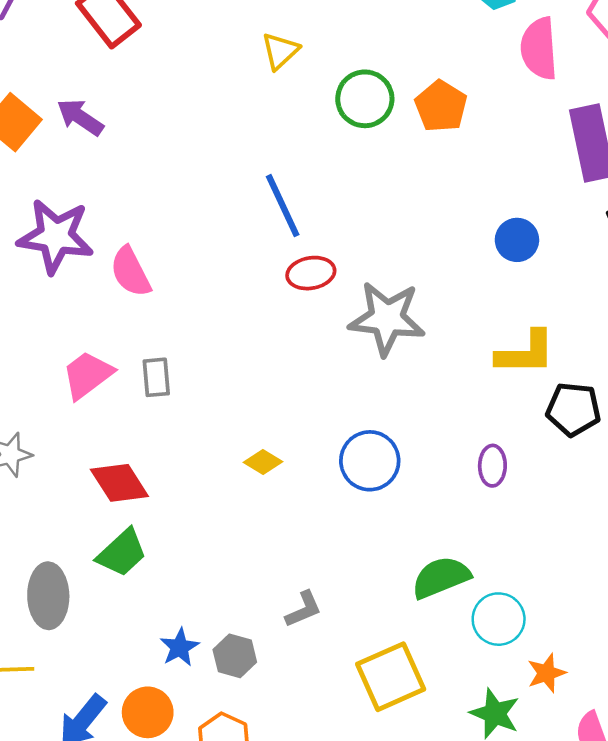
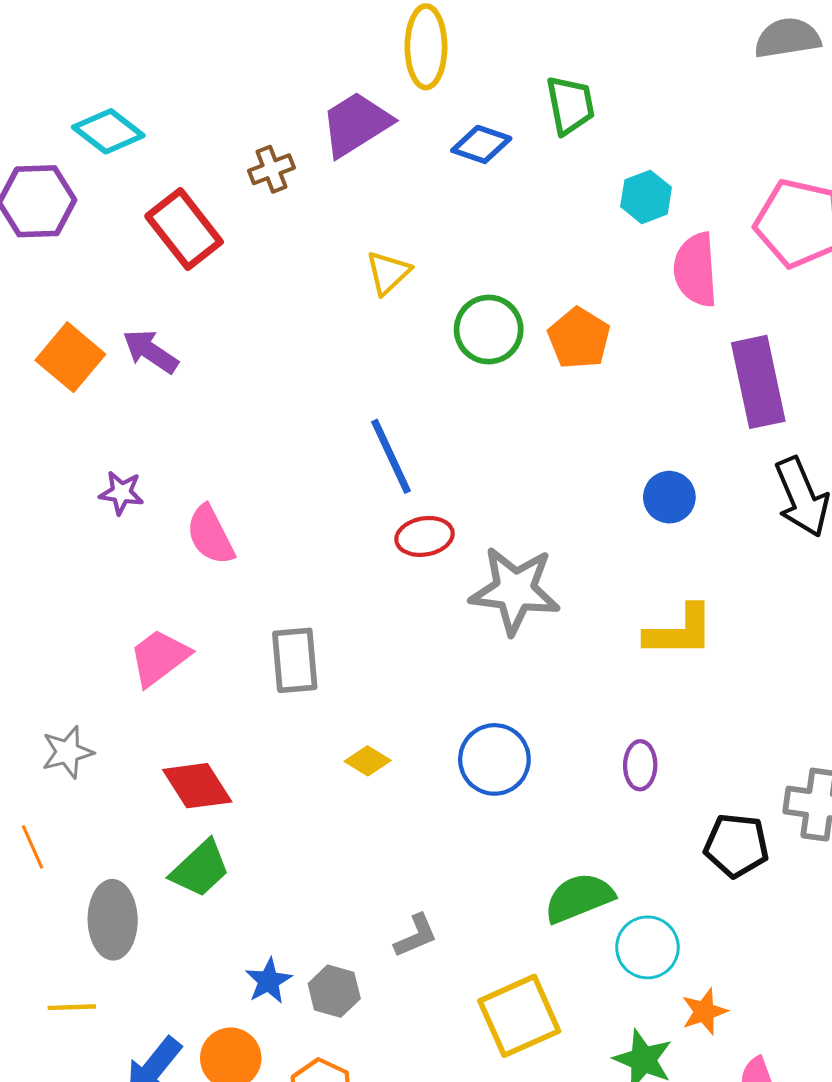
purple star: (56, 236) -> (121, 493), size x0.5
gray rectangle: (156, 377) -> (295, 660), moved, size x1.4
black pentagon: (573, 409) -> (736, 845), moved

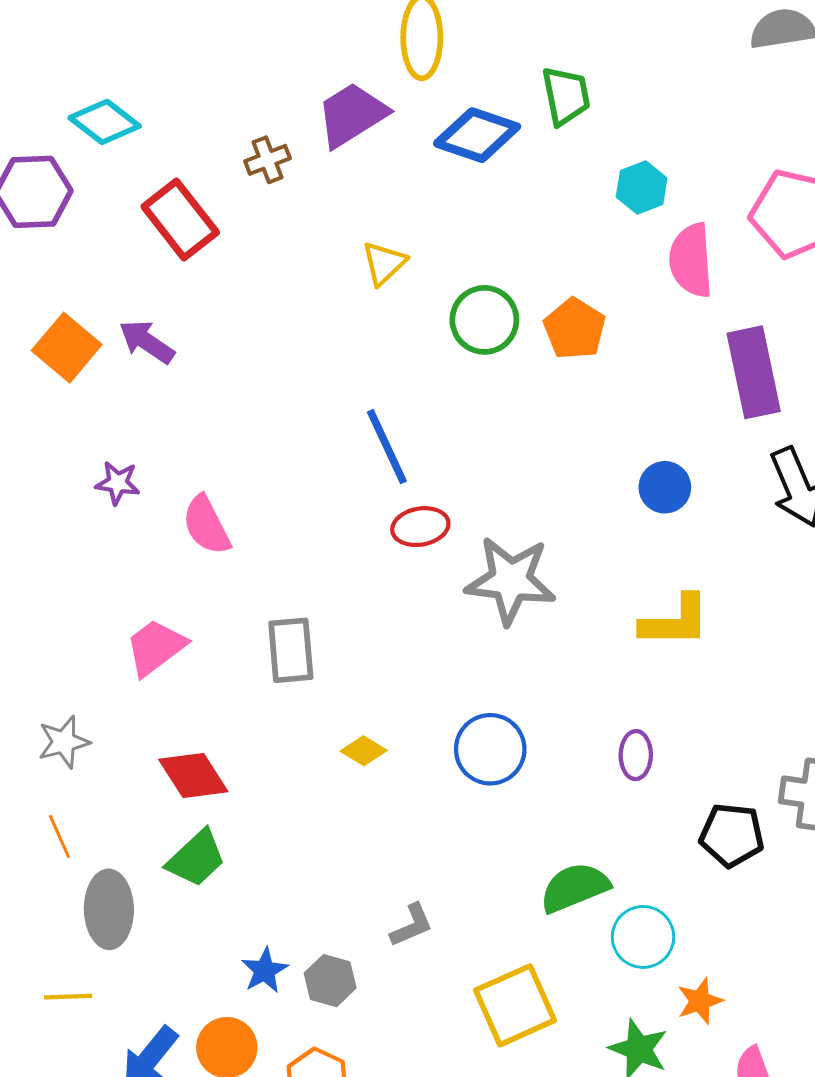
blue diamond: (481, 144) -> (477, 135), size x1.4
orange line: (32, 847) -> (59, 837), moved

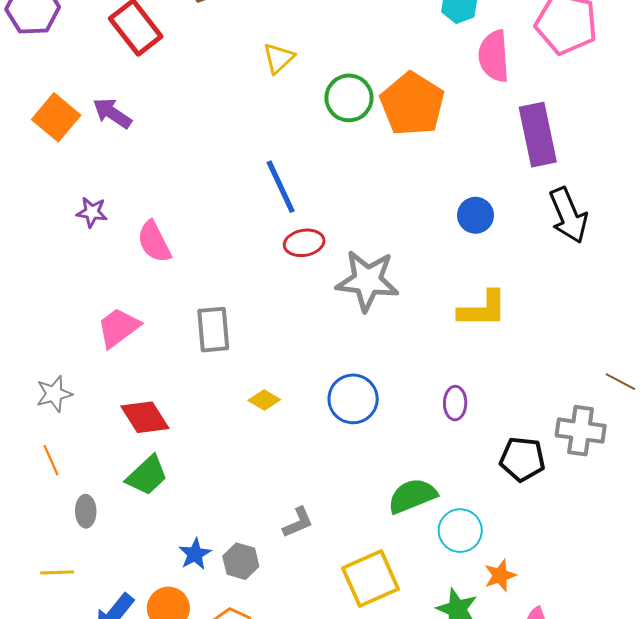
orange pentagon: (575, 329) -> (412, 104), size x1.5
gray ellipse: (109, 909) -> (86, 511), size x0.6

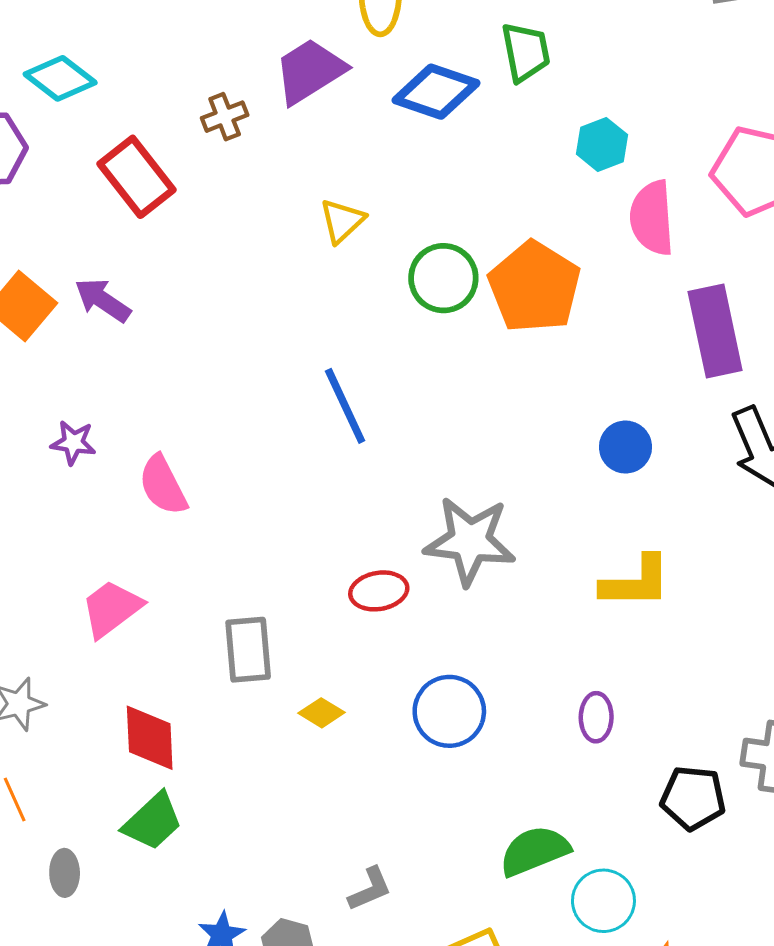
red ellipse: (304, 243) -> (379, 591), moved
gray rectangle: (213, 330) -> (248, 650), moved
red diamond: (145, 417) -> (150, 738), turned 30

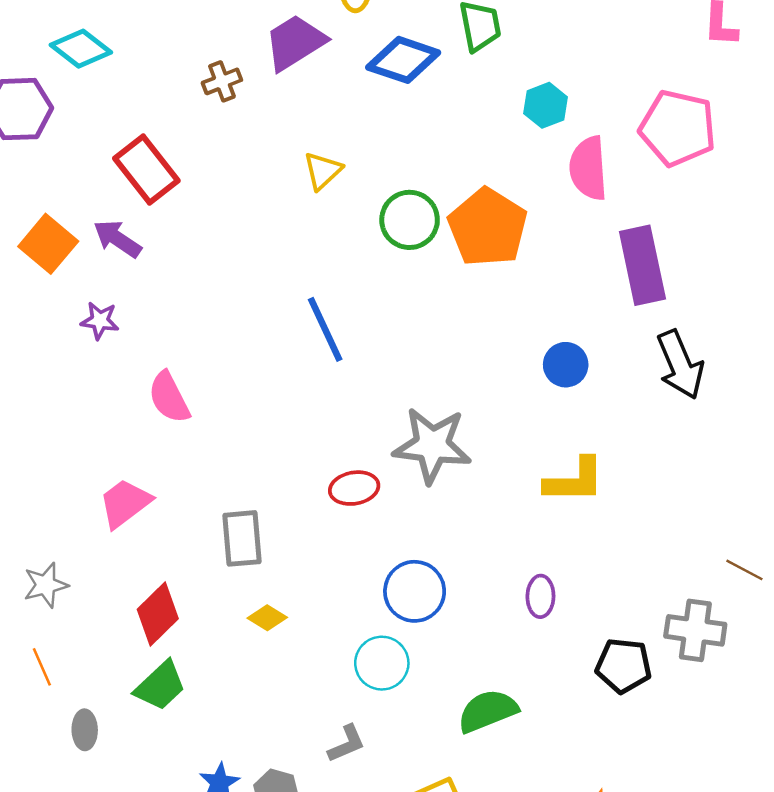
red rectangle: (136, 177) -> (146, 170), moved
purple star: (73, 443) -> (100, 321), moved
yellow diamond: (322, 713) -> (267, 618), moved
red diamond: (150, 738) -> (158, 614), turned 48
cyan circle: (603, 901) -> (382, 663), moved

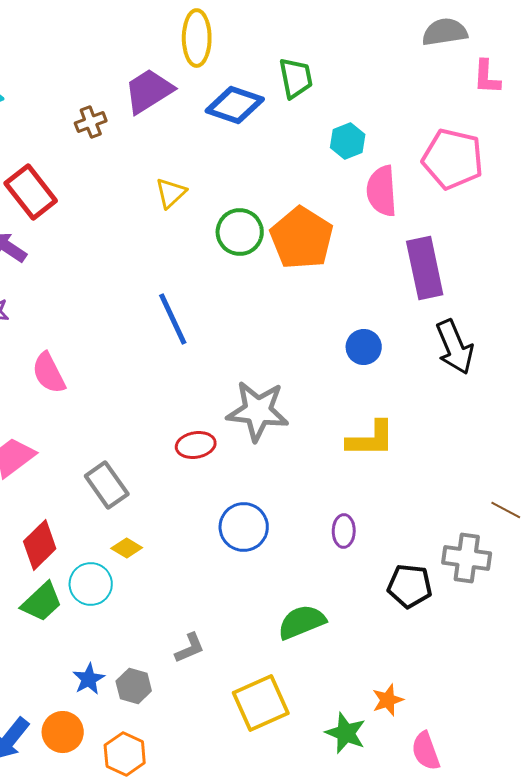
gray rectangle: (242, 538) -> (107, 485), turned -30
cyan circle: (382, 663) -> (91, 584), moved

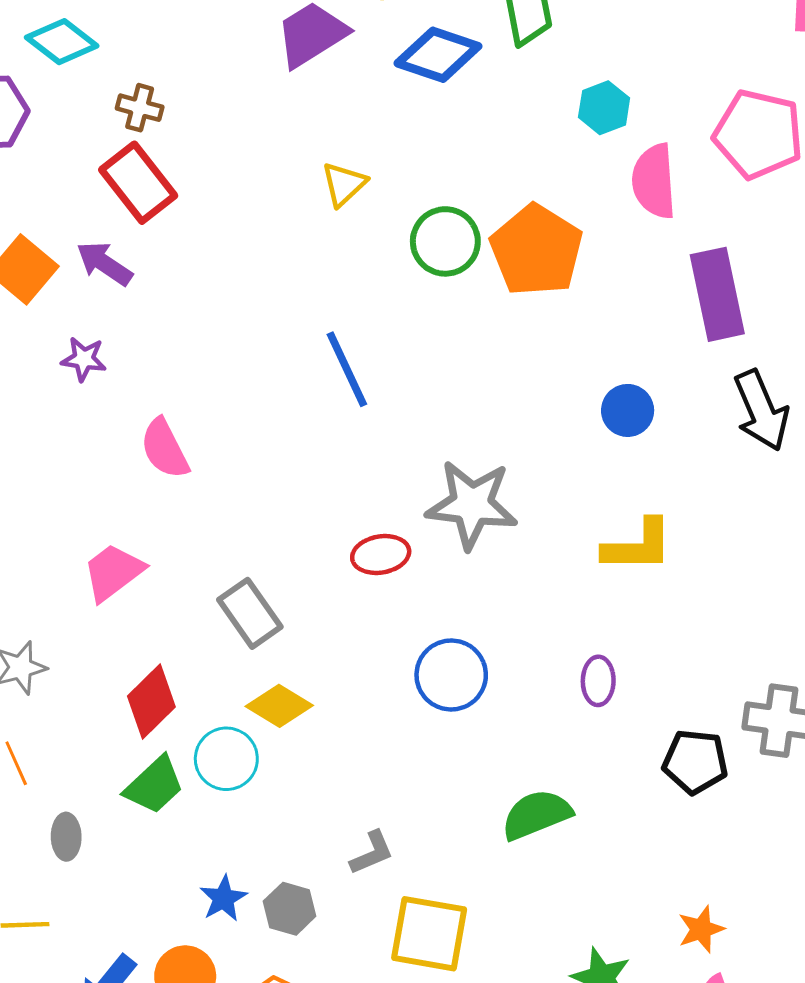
brown cross: (91, 122) -> (140, 108), moved, turned 36
yellow diamond: (127, 548) -> (279, 706), size x1.4
orange star: (388, 700) -> (701, 929), moved
yellow square: (261, 703) -> (429, 934), moved, turned 34

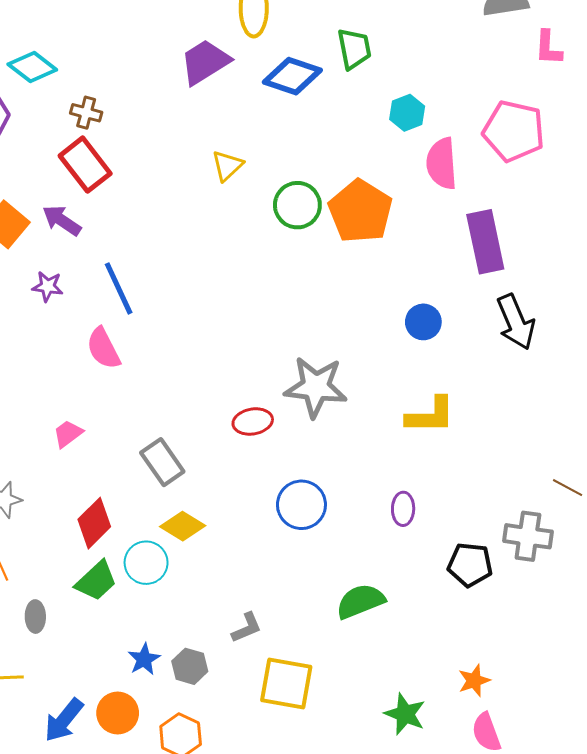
blue line: (347, 369) -> (119, 288), moved
pink trapezoid: (113, 572) -> (68, 434), size x0.7

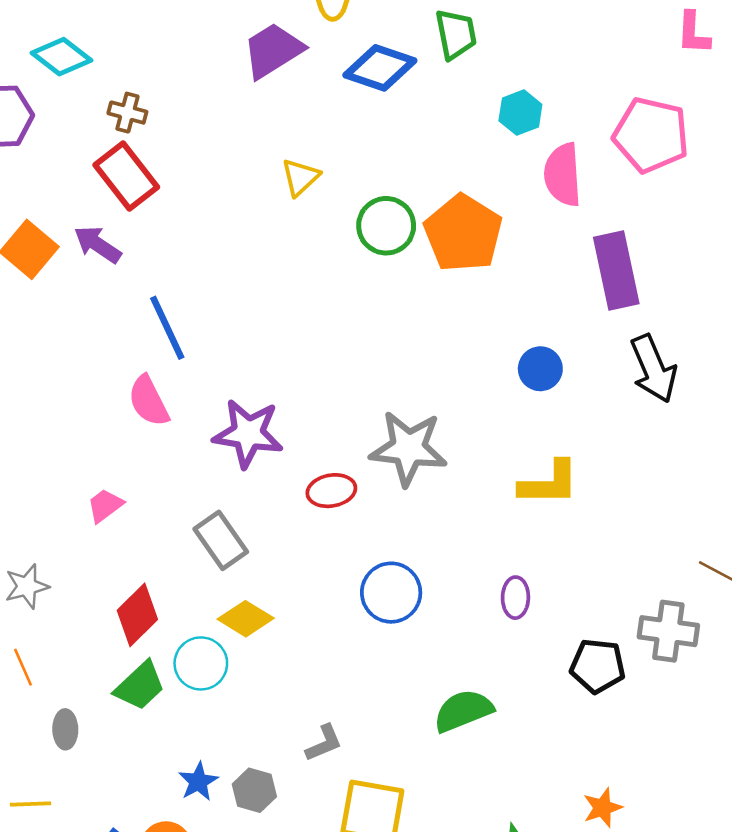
purple star: (48, 286) -> (248, 433), moved, size x1.8

